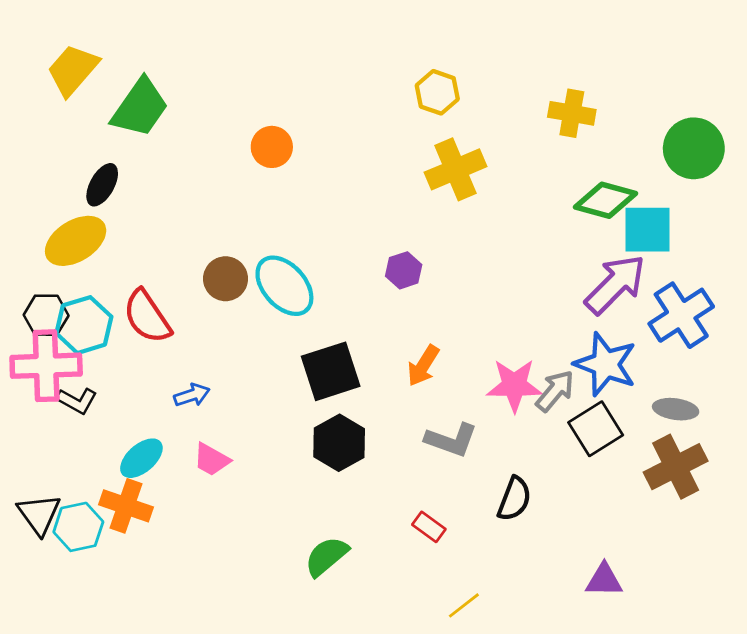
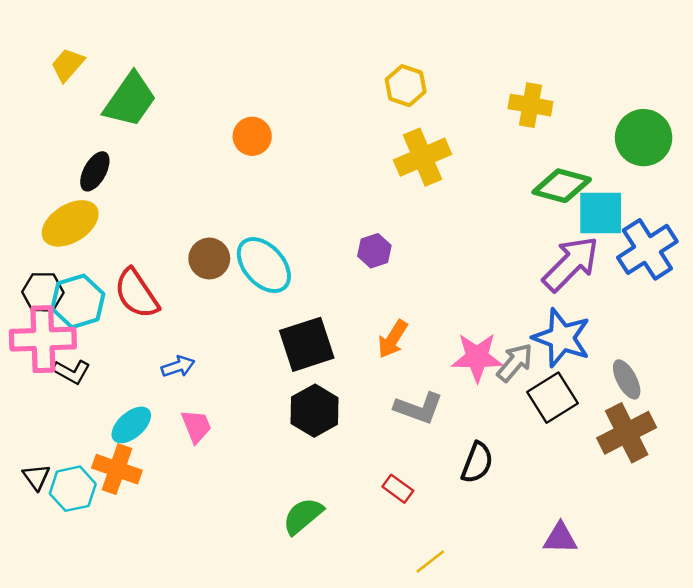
yellow trapezoid: (73, 70) -> (68, 65), size x0.7
blue cross: (681, 315) -> (647, 249), moved
gray ellipse: (676, 409) -> (627, 379), turned 54
pink trapezoid: (212, 460) -> (196, 426), turned -141
black triangle: (39, 514) -> (36, 477), size x0.7

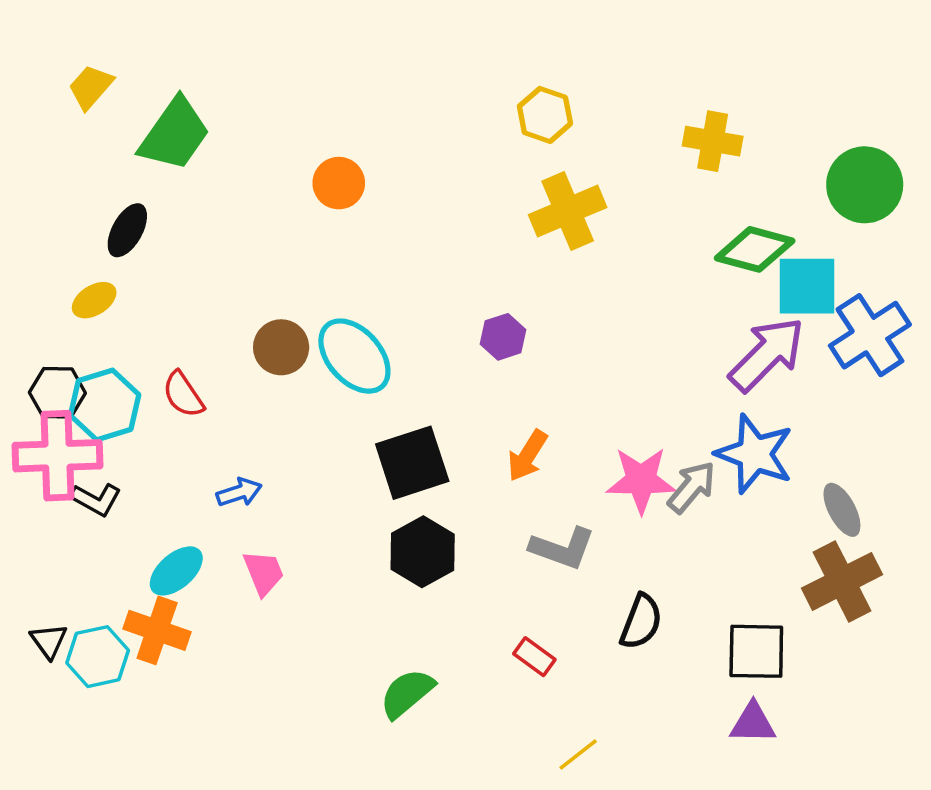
yellow ellipse: (70, 223) -> (94, 300), size x0.6
red semicircle: (136, 294) -> (183, 394), size x0.7
black square: (553, 398) -> (756, 651), moved, turned 33

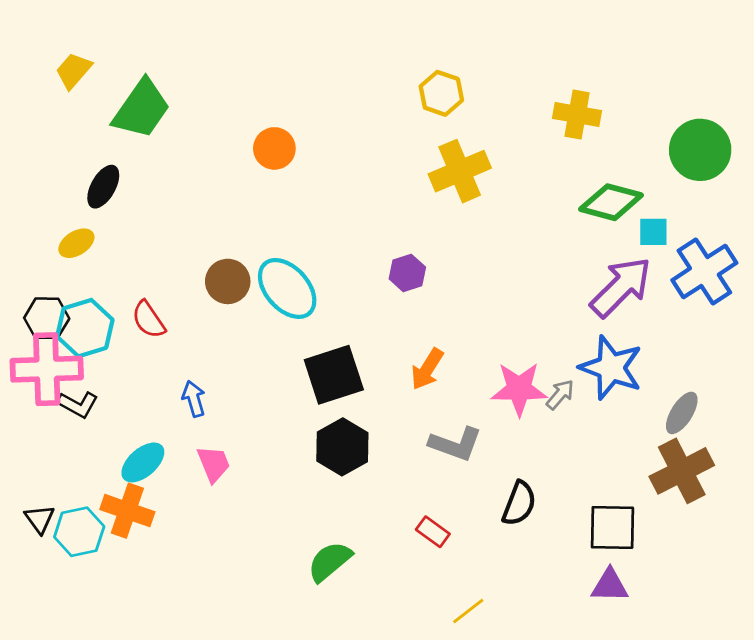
cyan square: (807, 286) -> (653, 232), size x0.6
gray arrow: (692, 487) -> (560, 395), size x0.7
blue arrow: (239, 492) -> (194, 399), turned -88
gray ellipse: (842, 510) -> (682, 413), turned 60

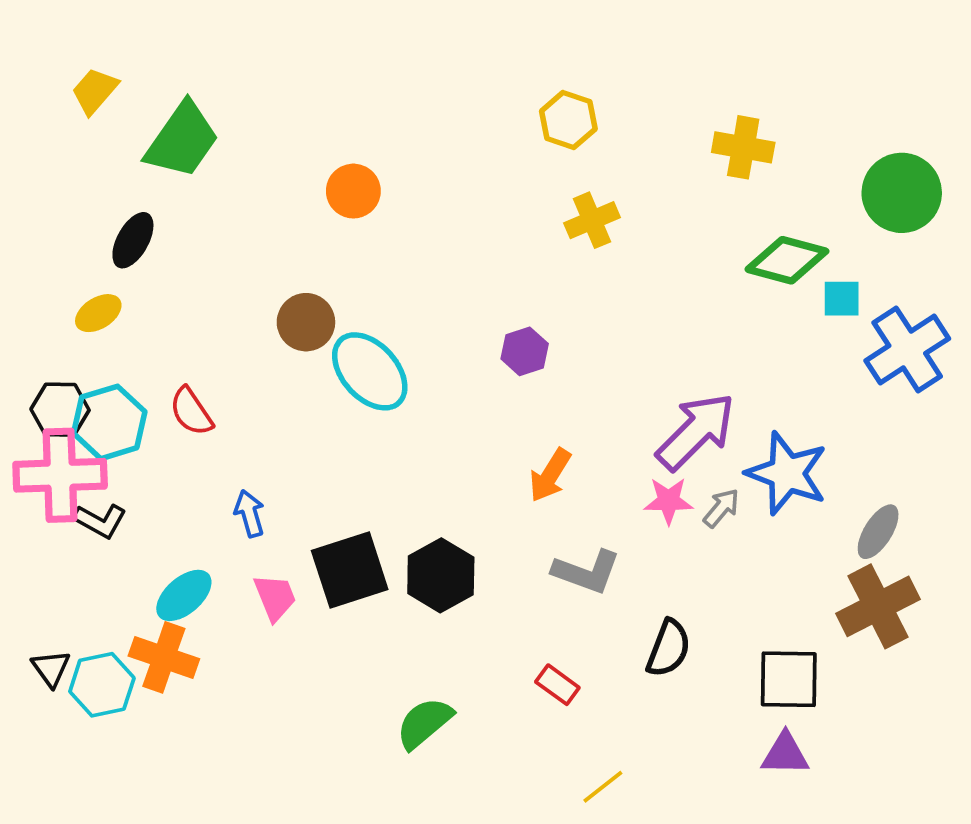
yellow cross: (460, 171) -> (592, 220), size x0.7
brown circle: (228, 281) -> (306, 322), moved
purple arrow: (621, 287) -> (696, 432), moved
black square: (334, 375) -> (350, 570), moved
pink star: (519, 389) -> (669, 501), size x0.7

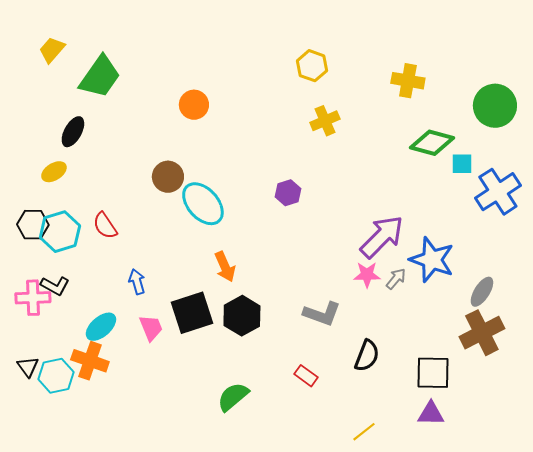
pink cross: (60, 475) -> (33, 298), moved, size x0.7
orange arrow: (550, 475) -> (225, 267), moved, turned -56
yellow line: (603, 787) -> (364, 432), moved

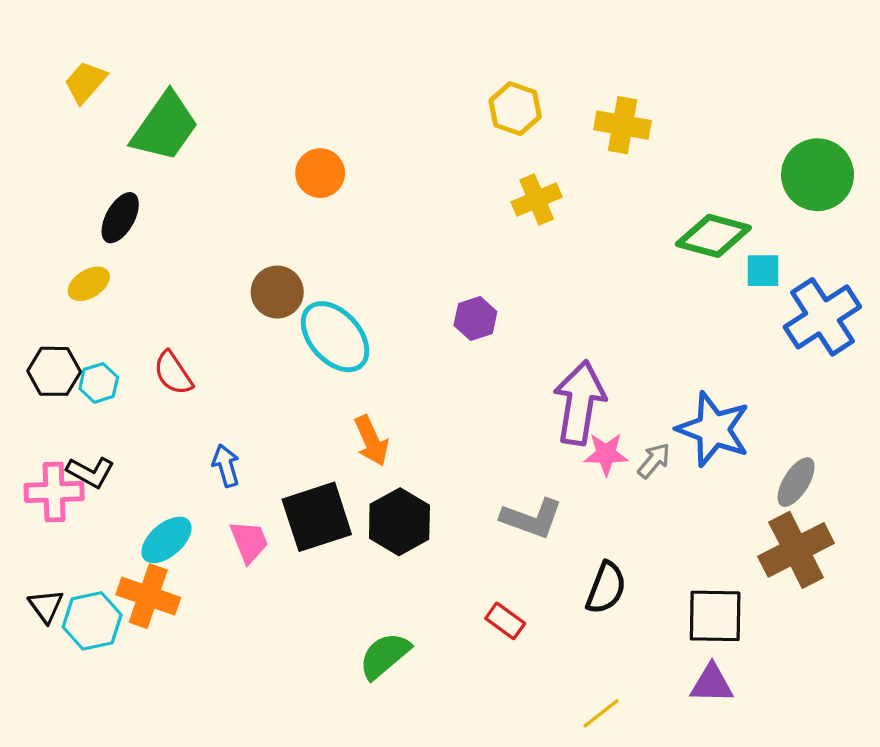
yellow cross: (408, 81) -> (623, 125), moved
cyan hexagon: (60, 232) -> (99, 383), size x0.6
purple arrow: (382, 237) -> (580, 403), moved, turned -36

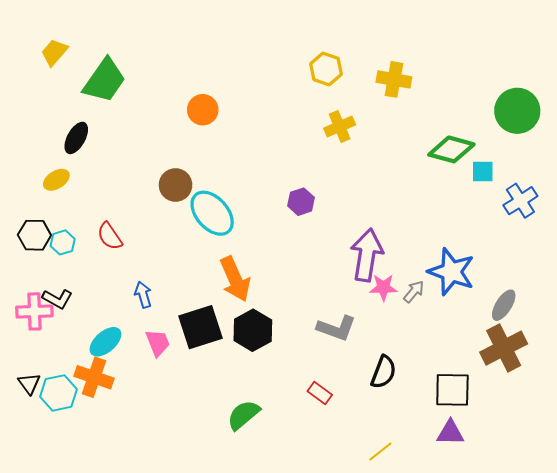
blue cross: (822, 317) -> (520, 201), size x0.7
orange arrow: (371, 441) -> (235, 279), size x1.4

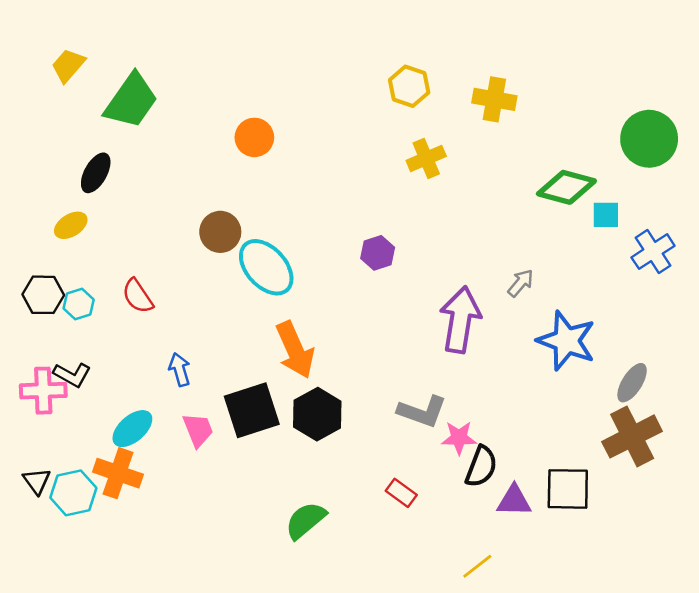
pink star: (383, 287) -> (459, 438), moved
gray arrow: (414, 292) -> (521, 283), moved
purple triangle: (450, 433) -> (514, 501), moved

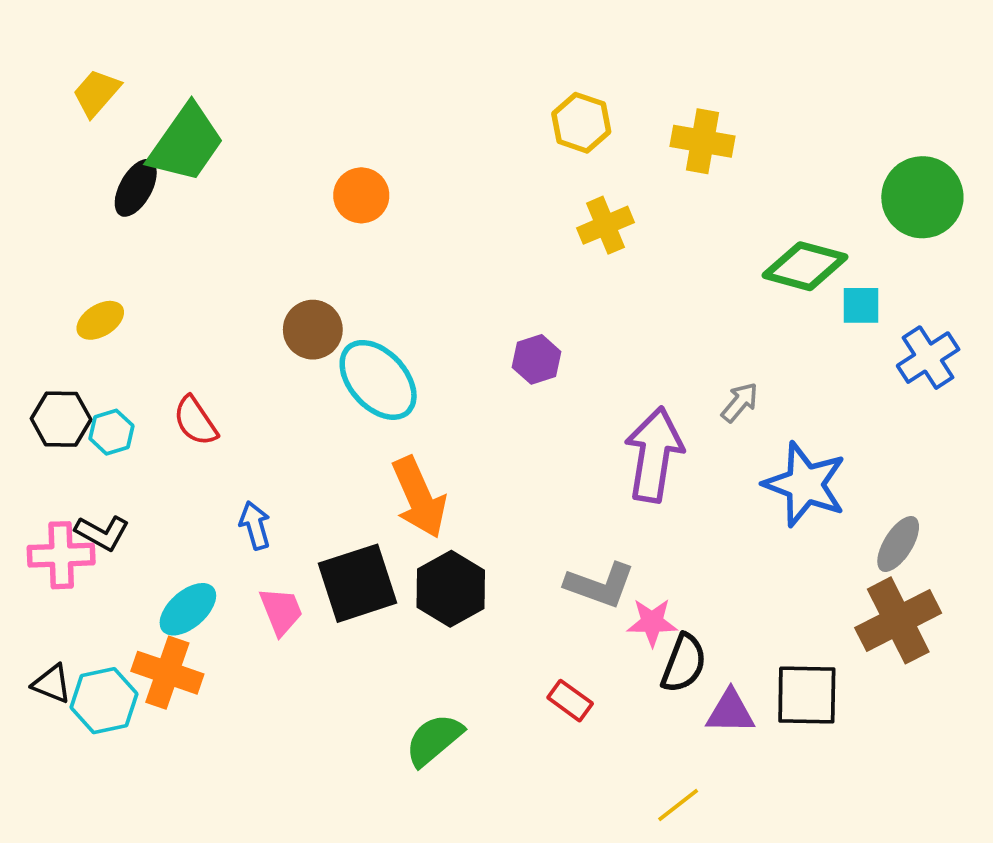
black ellipse: (96, 173) -> (136, 188), moved
black triangle: (37, 481) -> (52, 684), turned -32

